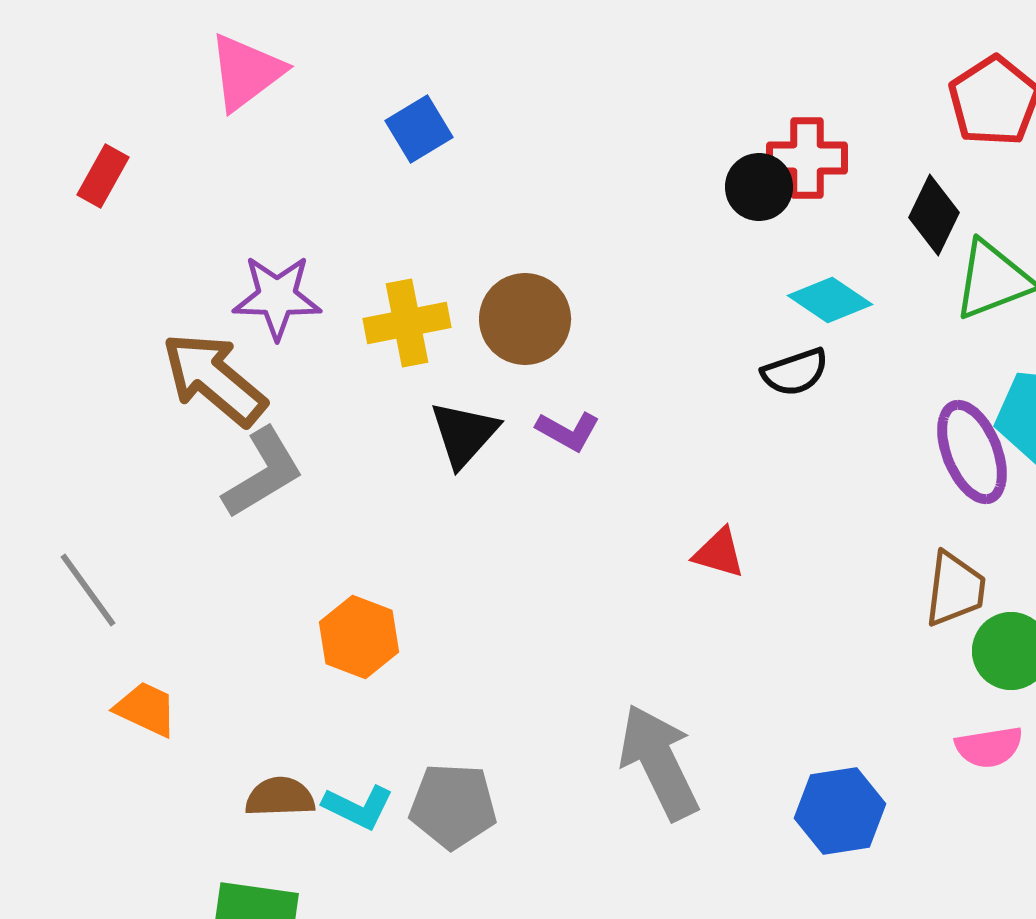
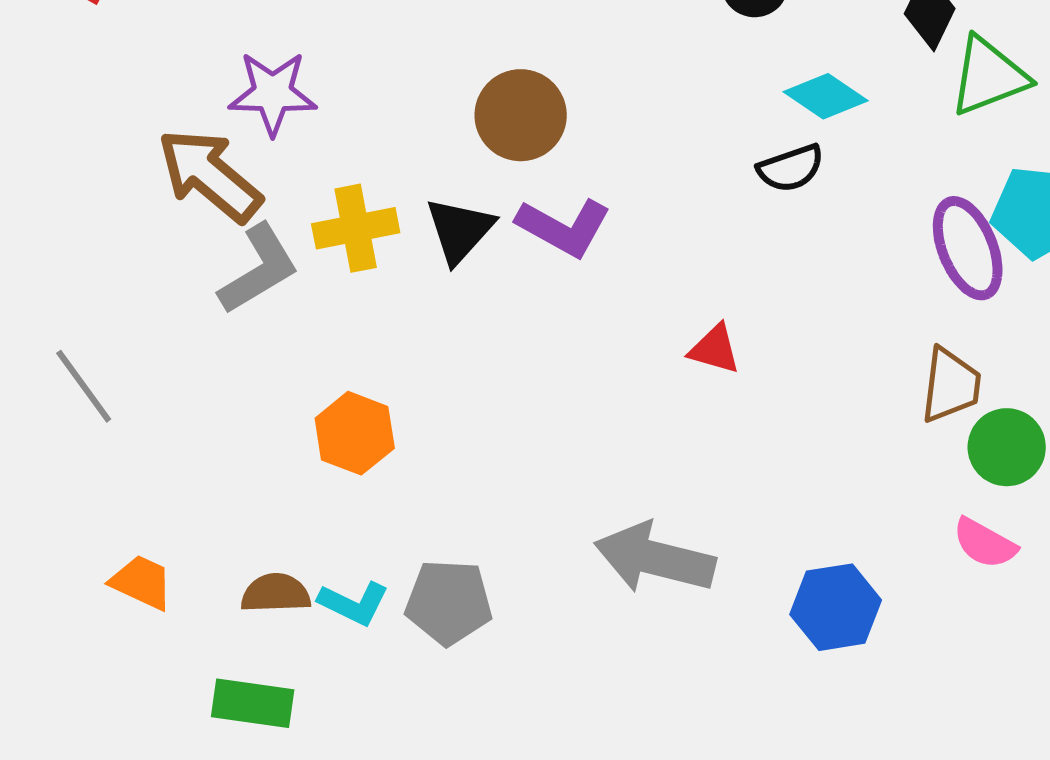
yellow cross: (407, 323) -> (356, 228), moved
purple L-shape: (568, 431) -> (564, 227), size x1.5
orange trapezoid: (146, 709) -> (142, 582), moved
pink semicircle: (989, 747) -> (985, 543), turned 38
gray arrow: (659, 762) -> (655, 558), turned -50

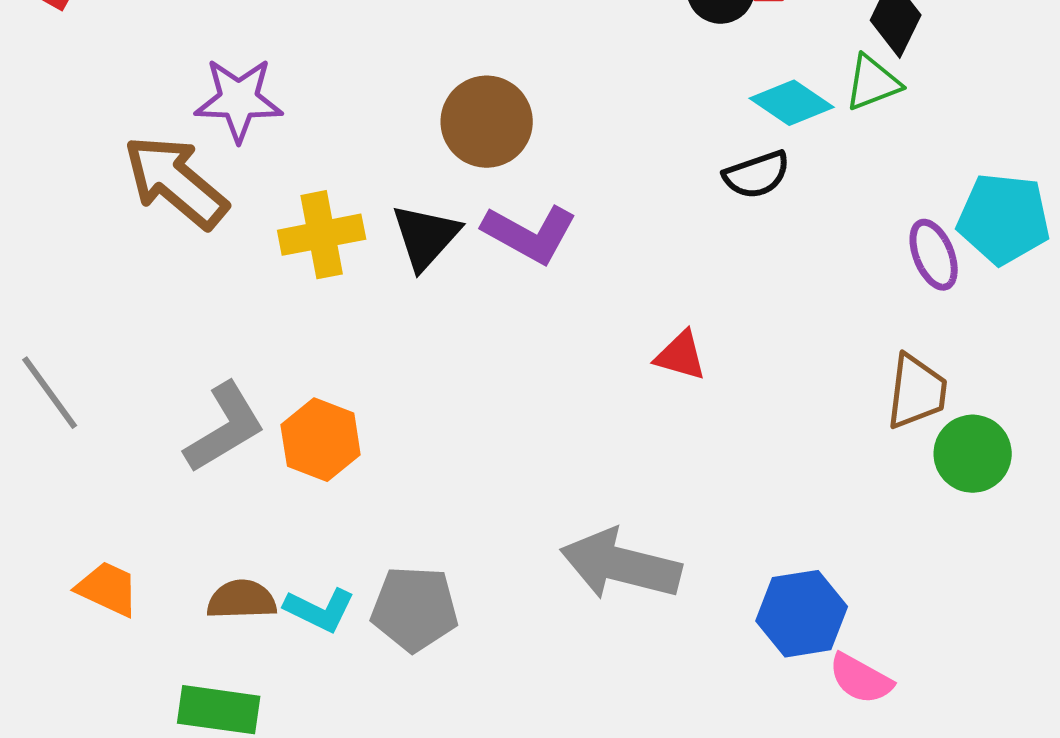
green triangle: (989, 76) -> (873, 83), moved, size x0.7
purple ellipse: (968, 248) -> (934, 255), size x0.7
gray L-shape: (259, 269) -> (225, 428), moved
pink semicircle: (985, 543) -> (861, 679), moved

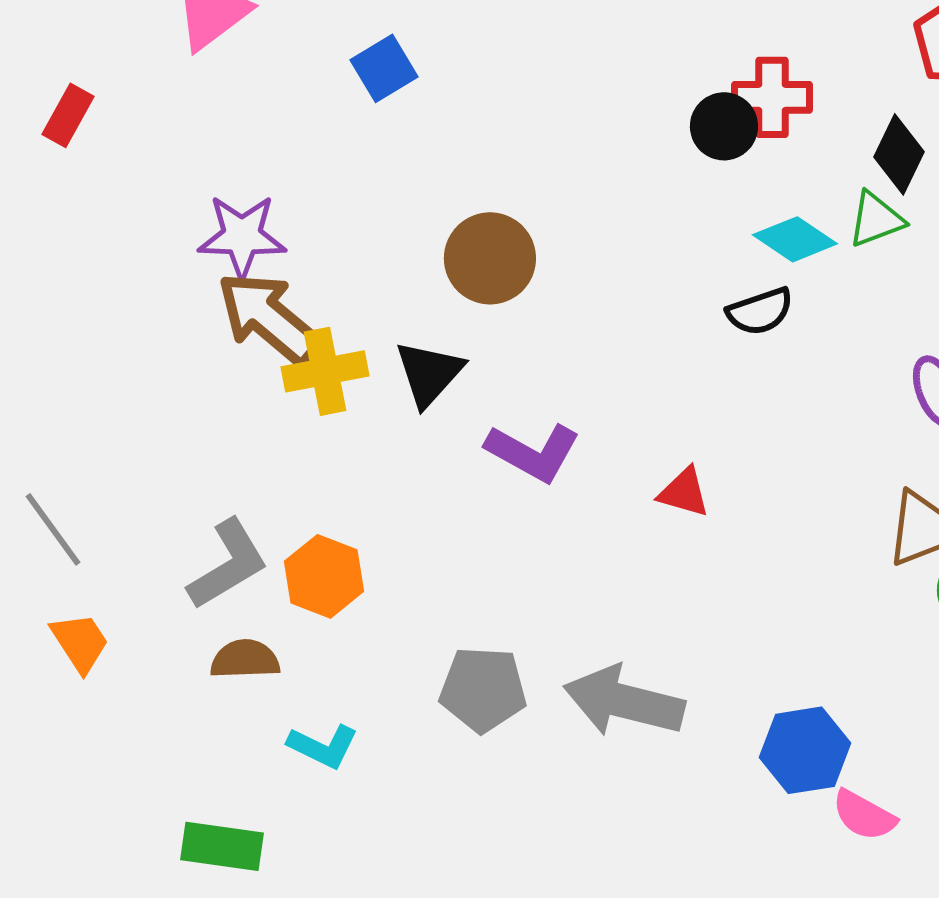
brown arrow: (176, 182) -> (269, 318), moved
purple L-shape: (530, 234) -> (533, 452), moved
orange trapezoid: (108, 589) -> (80, 642), moved, turned 32
brown semicircle: (242, 600) -> (245, 659), moved
gray pentagon: (415, 609) -> (483, 689), moved

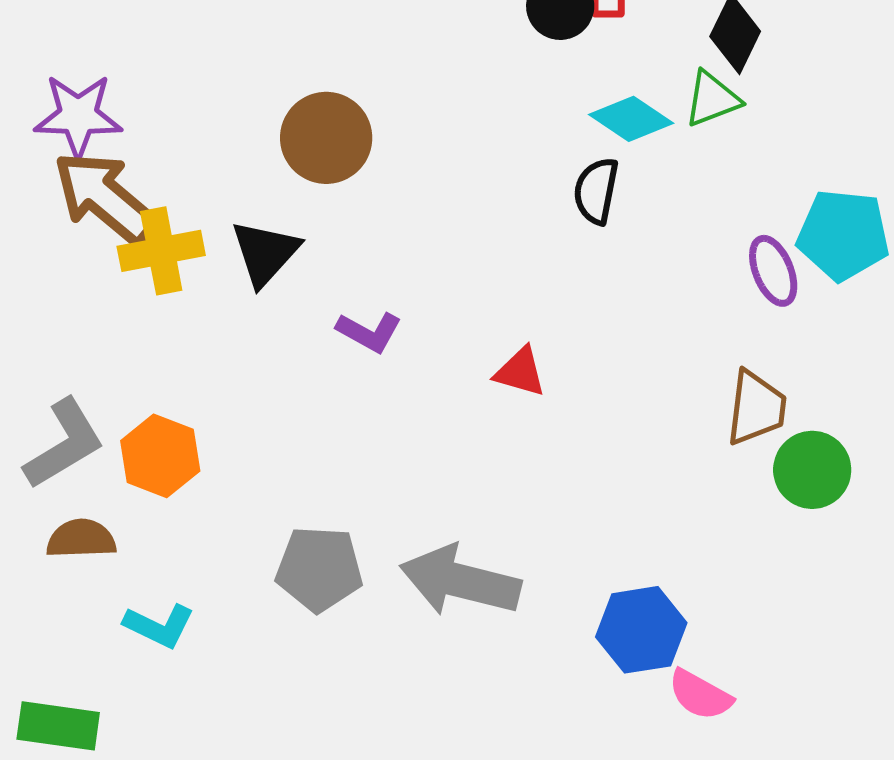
black semicircle: (760, 311) -> (596, 191), turned 120
purple L-shape: (533, 452) -> (369, 332), size x0.7

